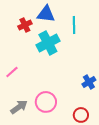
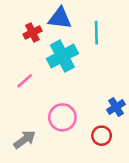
pink line: (12, 72) -> (25, 81), moved
pink circle: (46, 102) -> (62, 117), moved
red circle: (81, 115) -> (102, 136), moved

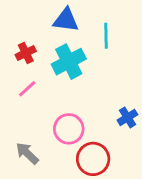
red cross: (32, 33) -> (26, 53), moved
red circle: (102, 136) -> (93, 159), moved, size x1.5
gray arrow: (25, 140) -> (27, 153), turned -100

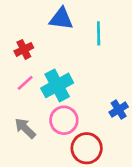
cyan cross: (69, 62) -> (57, 85), moved
gray arrow: (27, 153) -> (25, 128), moved

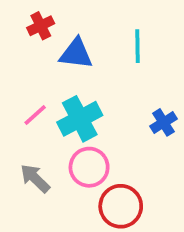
blue triangle: (61, 19) -> (76, 54), moved
red cross: (24, 49) -> (41, 26), moved
blue cross: (119, 110) -> (163, 122), moved

